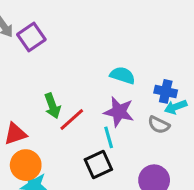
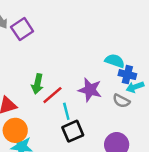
cyan semicircle: (123, 75) -> (115, 61), moved
green arrow: (52, 106) -> (37, 84), turned 30
cyan line: (109, 137) -> (66, 111), moved

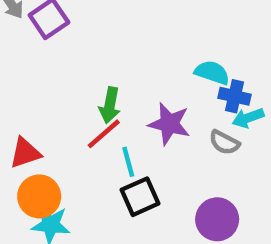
green arrow: (37, 84) -> (110, 105), moved

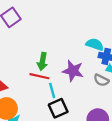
red line: (104, 134) -> (39, 76), turned 54

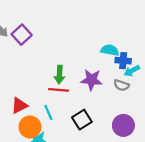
cyan line: (52, 90) -> (48, 112), moved

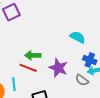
cyan semicircle: (110, 50) -> (78, 37), moved
green arrow: (59, 75) -> (33, 55), turned 70

